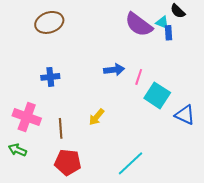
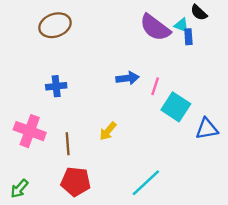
blue triangle: (185, 115) -> (207, 129), turned -35
green arrow: (17, 150) -> (19, 189), moved, turned -72

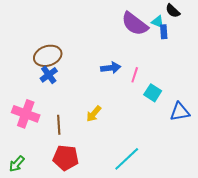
brown ellipse: (55, 25) -> (48, 56), moved
blue cross: (56, 86) -> (49, 75), turned -30
cyan square: (176, 107) -> (153, 93), size x0.7

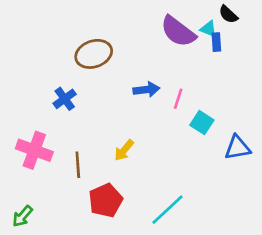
brown ellipse: (48, 56) -> (94, 54), moved
red pentagon: (66, 158) -> (106, 200), moved, turned -30

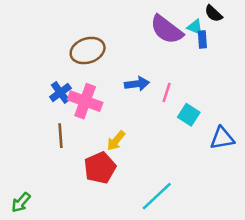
pink cross: (34, 150) -> (85, 101), moved
brown line: (78, 165) -> (60, 136), moved
red pentagon: (106, 200) -> (100, 168), moved

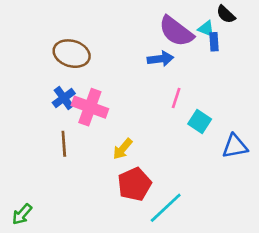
brown ellipse: (88, 51) -> (72, 54), moved, turned 36
blue arrow: (137, 84) -> (160, 59), moved
red pentagon: (100, 168) -> (134, 184), moved

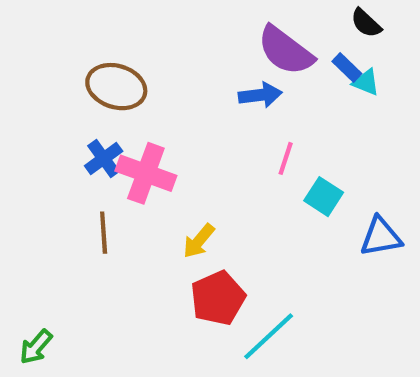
cyan triangle: (206, 29) -> (366, 82), moved
blue rectangle: (214, 42) -> (347, 68), turned -42

